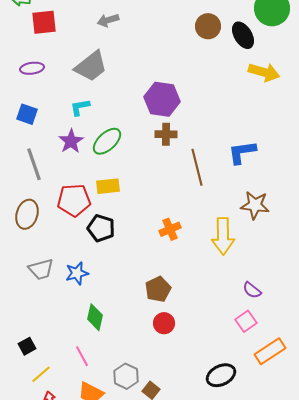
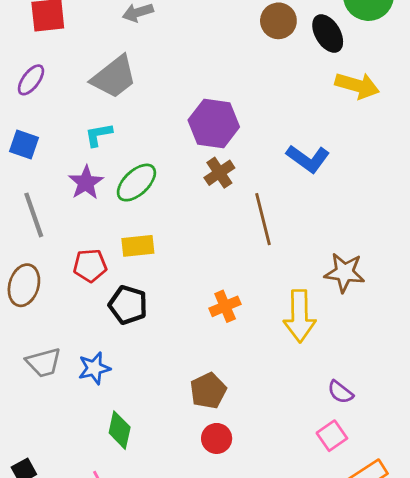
purple ellipse: (32, 68) -> (31, 80), turned -45
brown cross: (166, 134) -> (219, 173), turned -35
blue L-shape: (242, 152) -> (308, 159), moved, turned -136
red pentagon: (74, 200) -> (90, 266), size x0.7

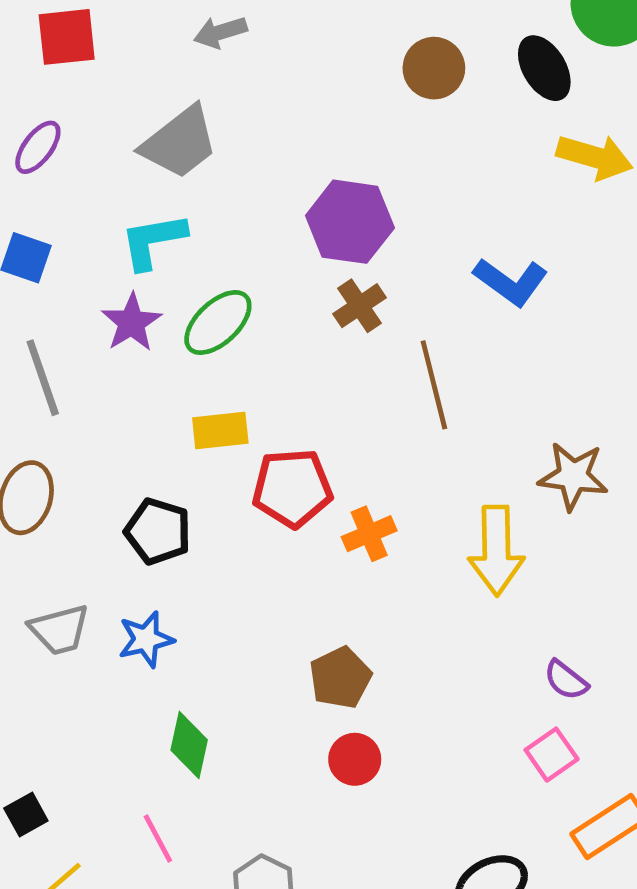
brown circle: (278, 21) -> (434, 68), moved
cyan L-shape: (98, 135) -> (153, 241), size x1.4
red pentagon: (90, 266) -> (292, 488), moved, size x1.4
black pentagon: (128, 305) -> (158, 531), moved

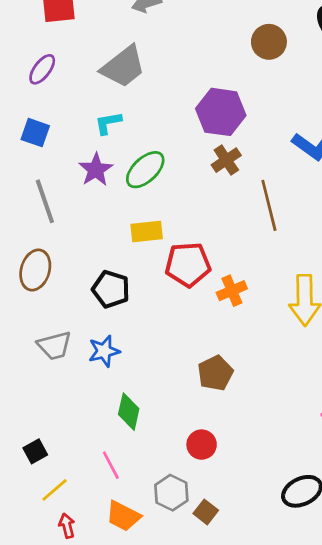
brown circle: (434, 68) -> (269, 42), moved
cyan L-shape: (153, 241) -> (108, 123), size x0.7
red circle: (355, 759) -> (202, 445), moved

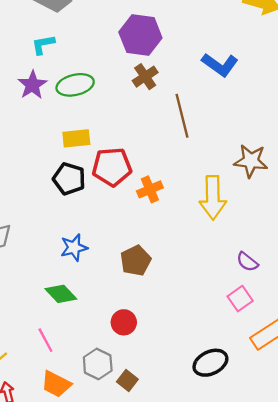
green ellipse: (145, 170) -> (75, 85), turned 30
black pentagon: (111, 289) -> (69, 179), moved
blue star: (104, 351) -> (74, 248), moved
green diamond: (129, 412) -> (61, 294), turned -56

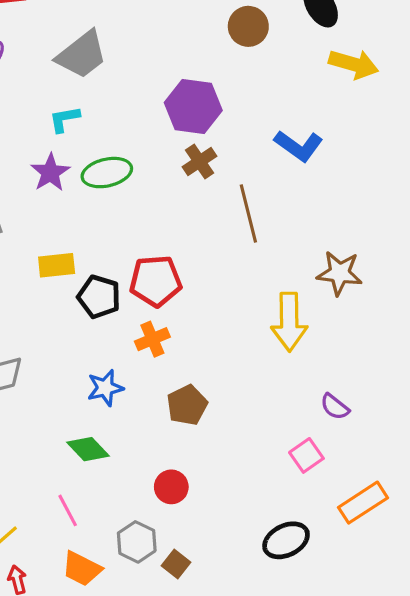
yellow rectangle: (76, 138) -> (57, 265), moved
orange cross: (150, 189) -> (152, 339), moved
pink square: (240, 299) -> (306, 455), moved

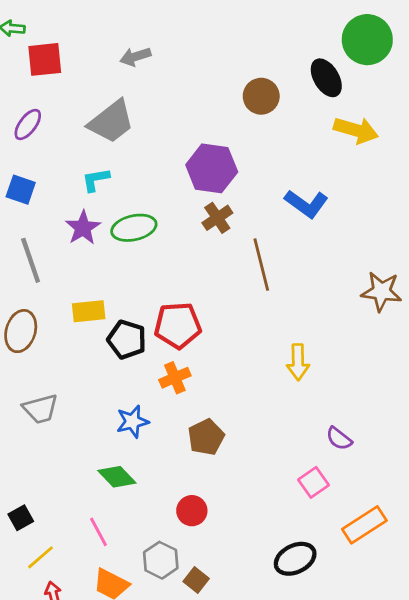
brown star: (339, 273) -> (381, 291), moved
yellow arrow: (289, 322) -> (298, 362), size x0.7

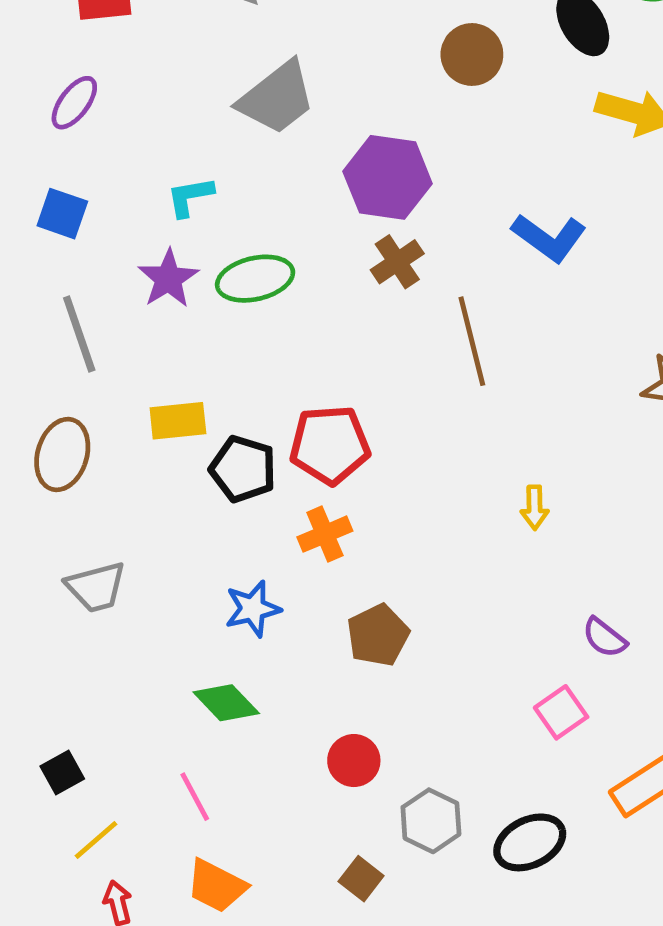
gray trapezoid: (111, 122) -> (277, 98), moved
yellow arrow: (298, 362) -> (535, 508), size x0.7
gray hexagon: (161, 560) -> (431, 821), moved

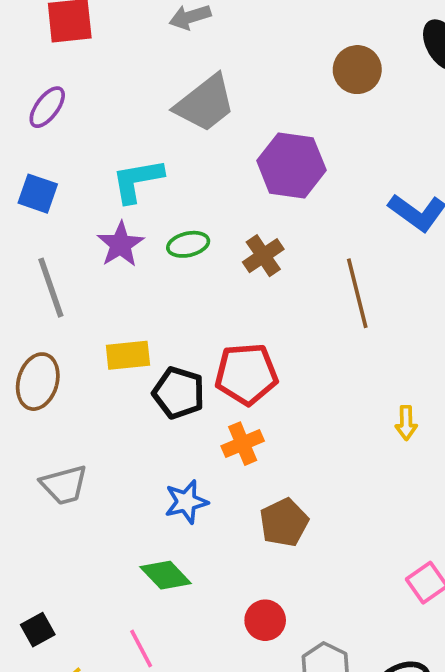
cyan L-shape: (190, 197) -> (137, 180), size x1.4
brown cross: (397, 262) -> (263, 256), moved
green ellipse: (255, 279) -> (188, 244), size x0.7

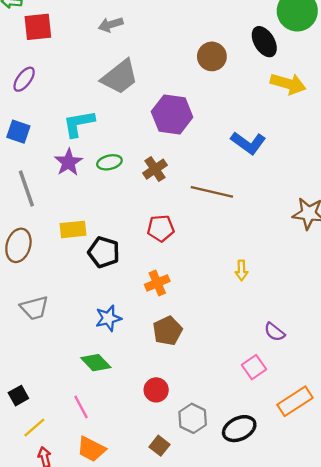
brown line: (357, 293) -> (212, 192), turned -63
red pentagon: (246, 374) -> (161, 228), moved, size x0.7
orange cross: (243, 444) -> (157, 283), moved

